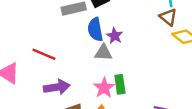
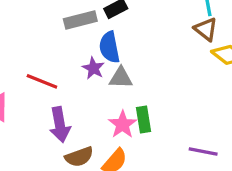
purple star: (115, 36) -> (93, 68), moved
purple arrow: (57, 87) -> (60, 125), turned 90

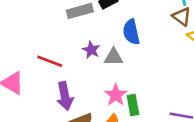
blue semicircle: (109, 47) -> (131, 32), moved
green rectangle: (143, 120) -> (133, 105), moved

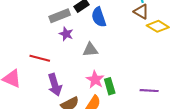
blue semicircle: (131, 32) -> (99, 17), moved
purple star: (91, 50) -> (66, 34), moved

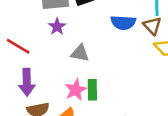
blue semicircle: (99, 17) -> (123, 23), moved, turned -84
green rectangle: (110, 86) -> (92, 90), moved

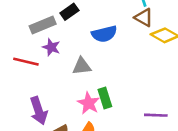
blue semicircle: (123, 23) -> (104, 34), moved
red line: (18, 46) -> (26, 62), moved

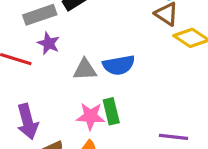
blue semicircle: (104, 34) -> (119, 65), moved
pink star: (89, 103) -> (90, 116), turned -30

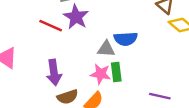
purple star: (49, 43) -> (76, 17), size x1.5
gray triangle: (85, 70) -> (106, 49), moved

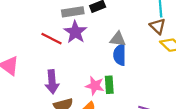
blue semicircle: (126, 39) -> (120, 55), turned 90
gray triangle: (106, 49) -> (118, 39), moved

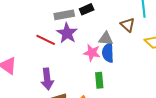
brown triangle: (158, 26) -> (128, 25), moved
pink star: (95, 86) -> (92, 53), moved

